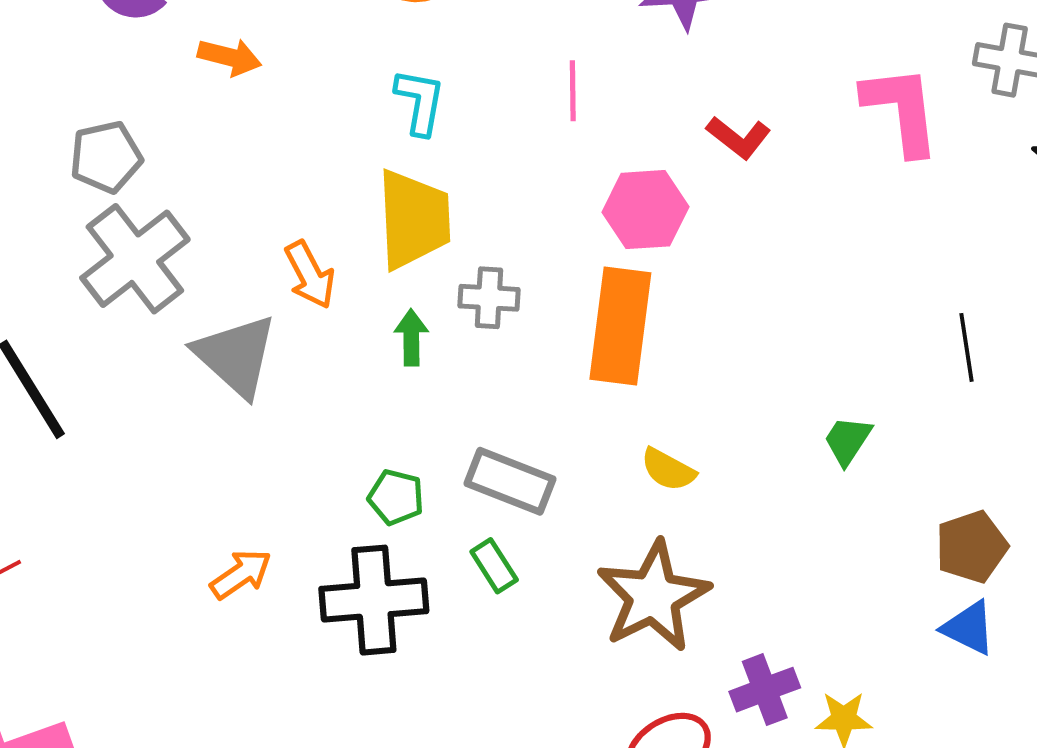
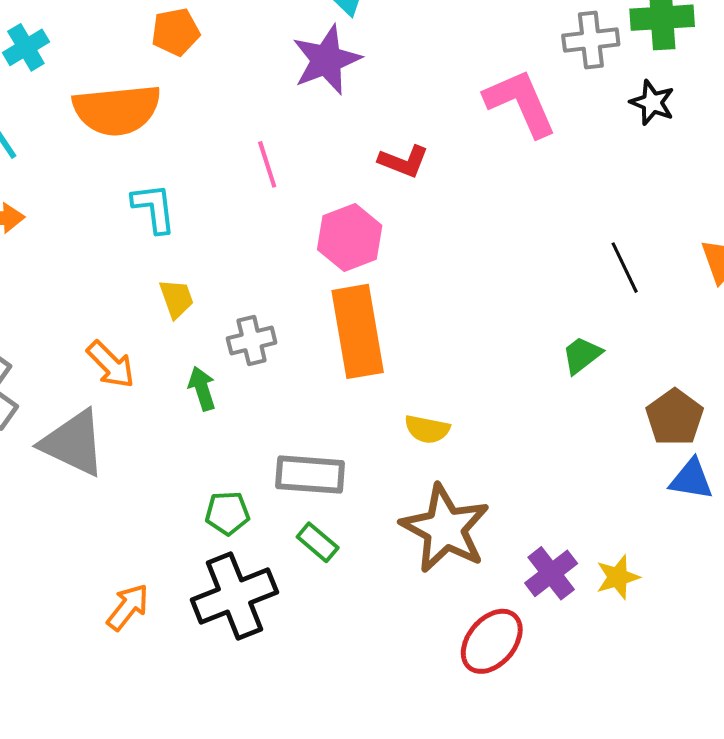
yellow trapezoid: (414, 219) -> (176, 299), size x0.5
green trapezoid: (848, 440) -> (582, 355), moved, turned 36

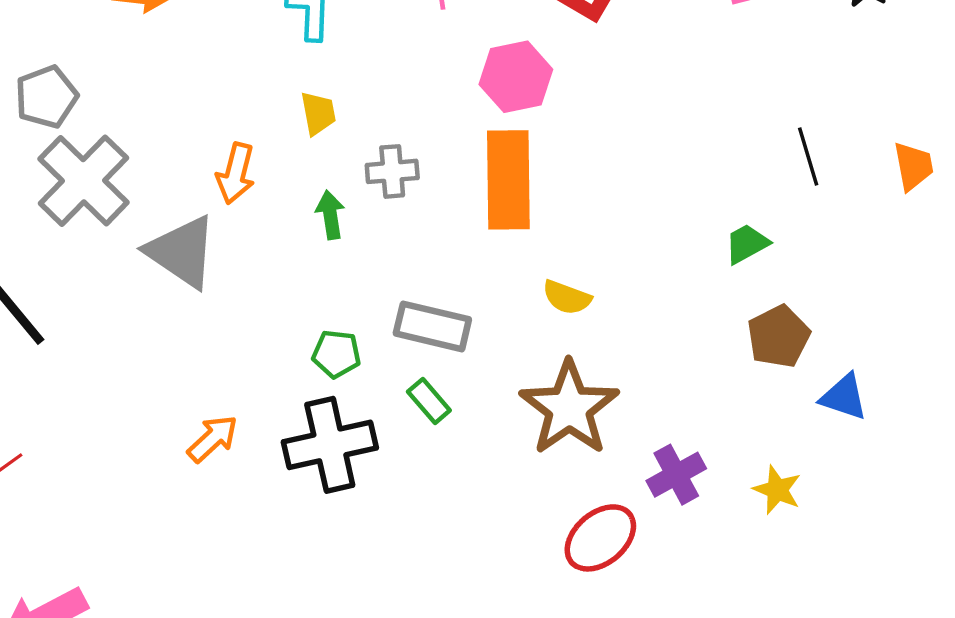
orange arrow: (111, 365) -> (236, 173), turned 50
brown pentagon: (675, 417) -> (779, 336), moved
yellow star: (618, 577) -> (777, 490), moved, turned 30

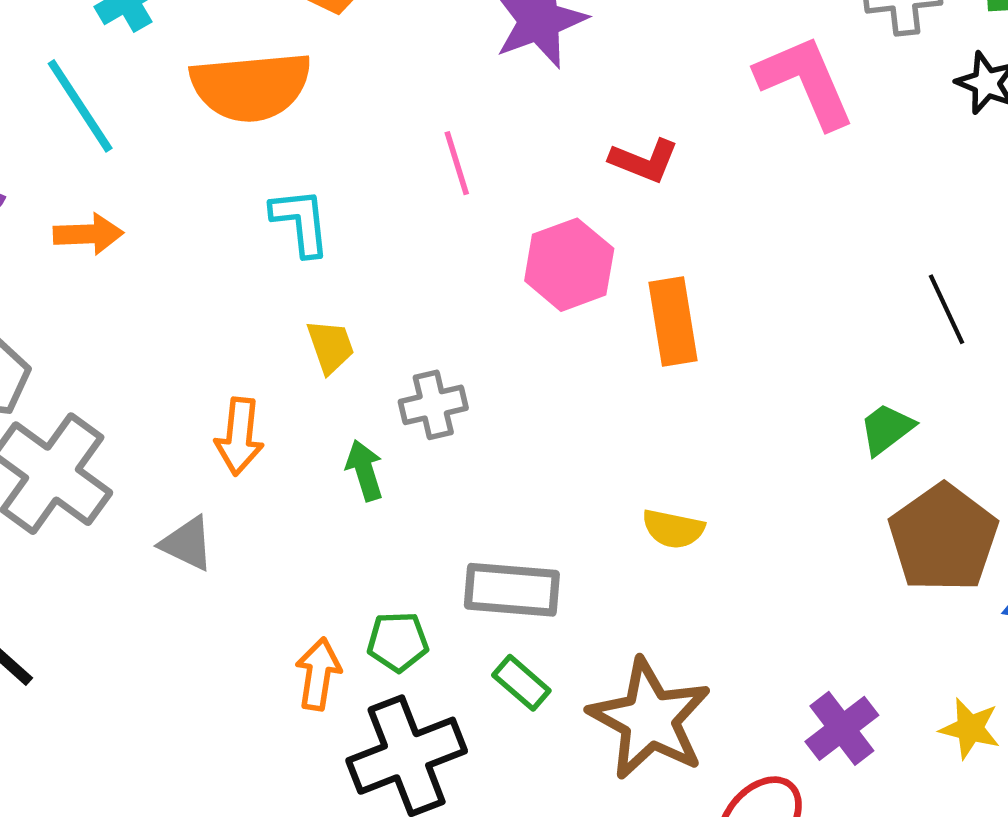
orange rectangle: (508, 180) -> (673, 322), moved, size x0.7
gray triangle: (182, 252) -> (187, 544), size x0.6
brown pentagon: (779, 336) -> (943, 538), size x1.4
brown star: (569, 408) -> (650, 719), moved
orange arrow: (213, 439) -> (318, 674), moved, turned -30

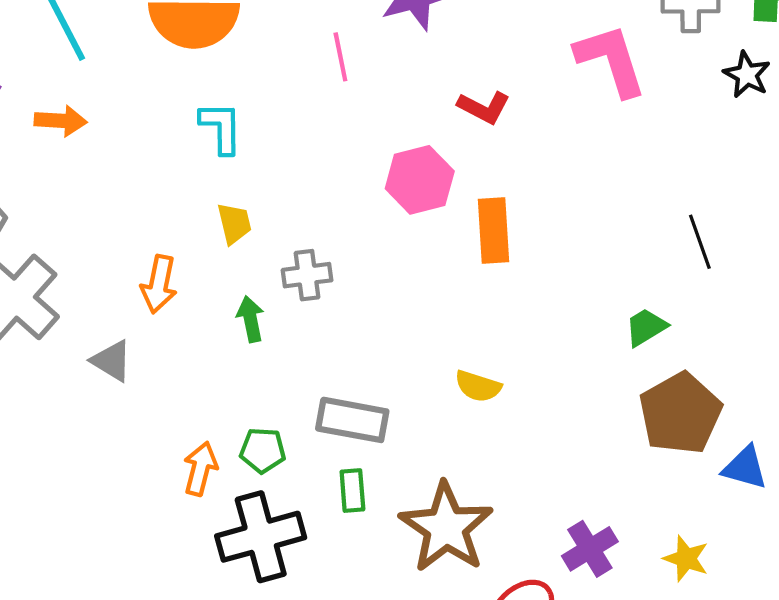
pink line: (457, 163) -> (340, 57), moved
green rectangle: (521, 683) -> (352, 491), turned 39

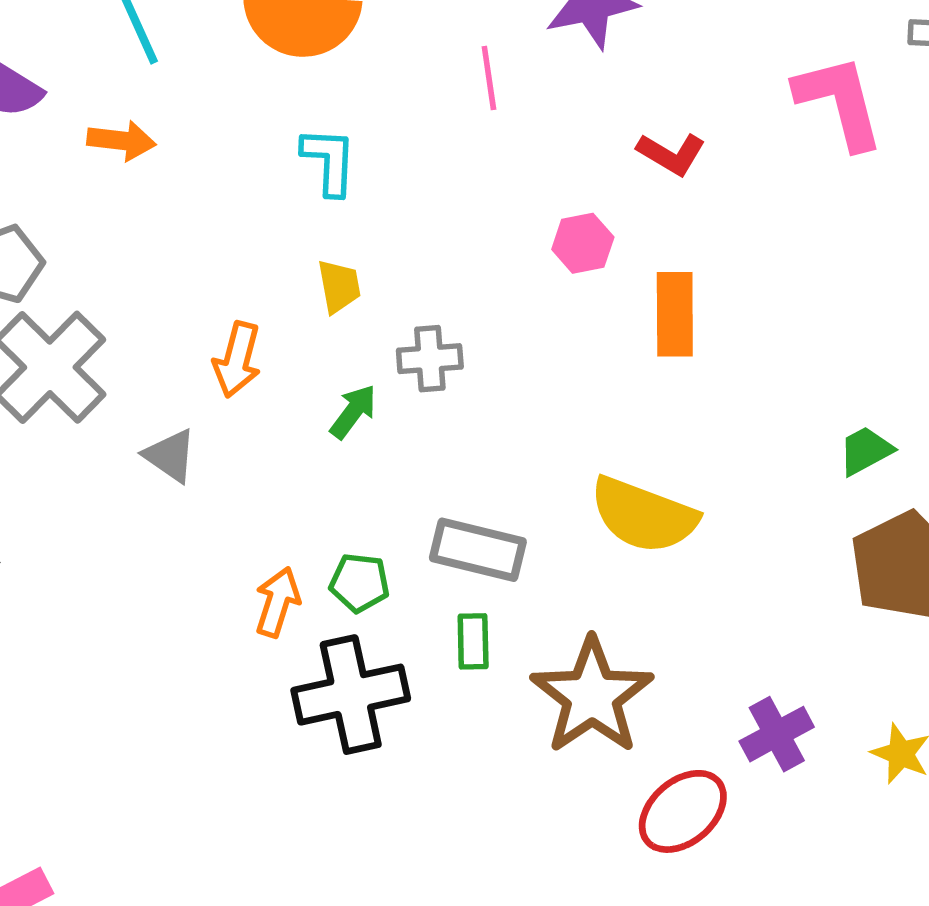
pink hexagon: (420, 180) -> (583, 243), size x0.7
green arrow: (250, 319) -> (353, 412), turned 45
yellow semicircle: (478, 386) -> (644, 515), size x1.8

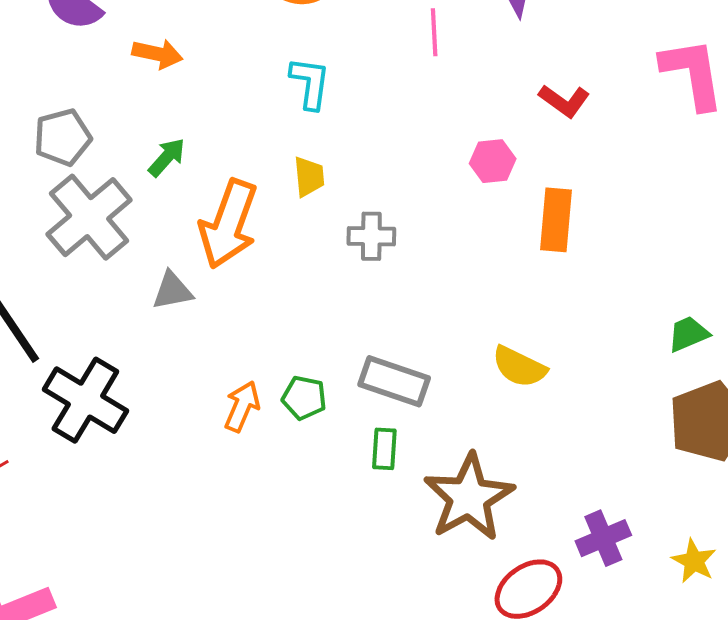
orange arrow: (237, 360) -> (228, 224), size x1.6
green arrow: (353, 412) -> (167, 157), moved
gray triangle: (170, 456) -> (172, 291), turned -51
yellow semicircle: (644, 515) -> (519, 367), size x0.7
black cross: (351, 695) -> (85, 400), moved, turned 38

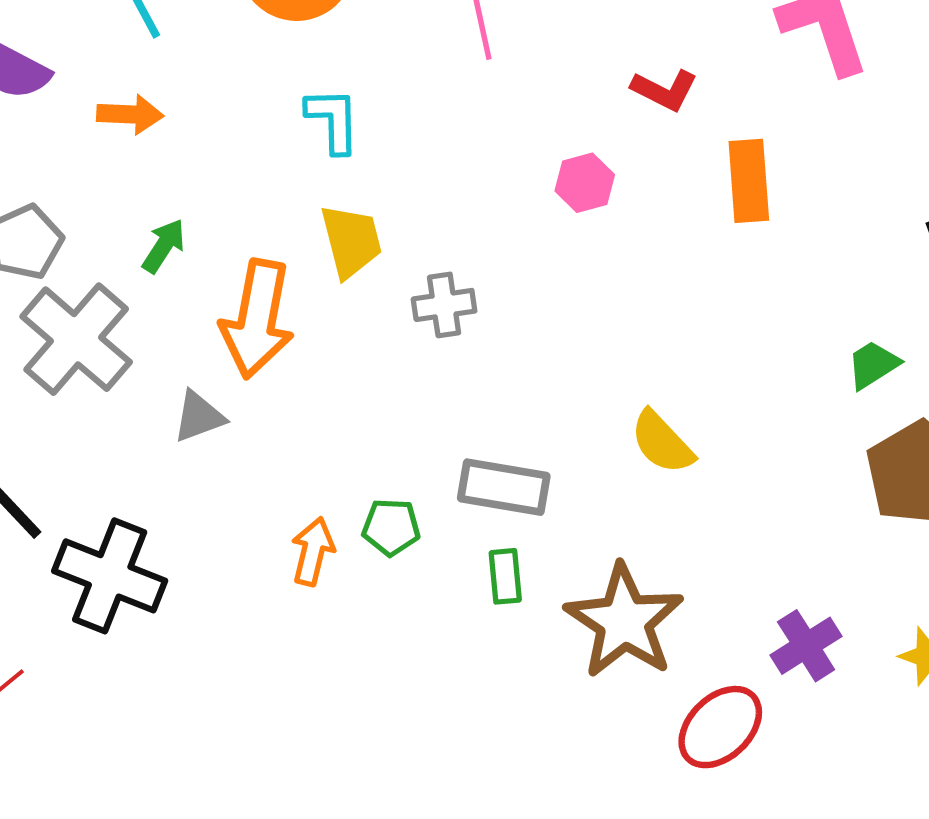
yellow trapezoid: (309, 177) -> (351, 241), size x1.4
orange rectangle: (556, 220) -> (749, 181), moved
yellow semicircle: (519, 367) -> (662, 442), turned 30

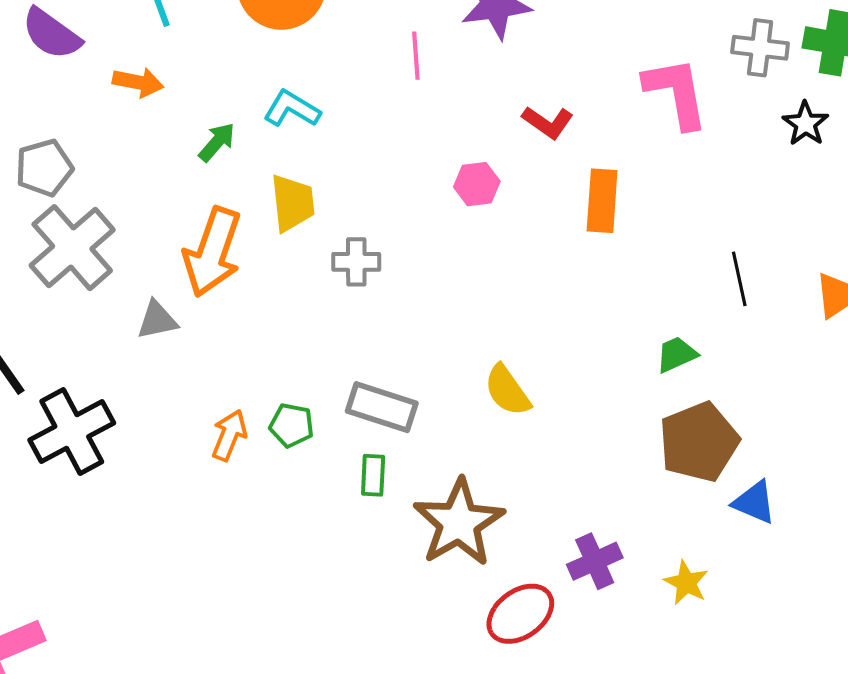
cyan L-shape: (333, 120) -> (292, 109), turned -66
green arrow: (164, 246) -> (217, 142), moved
black cross: (110, 576) -> (72, 432), turned 32

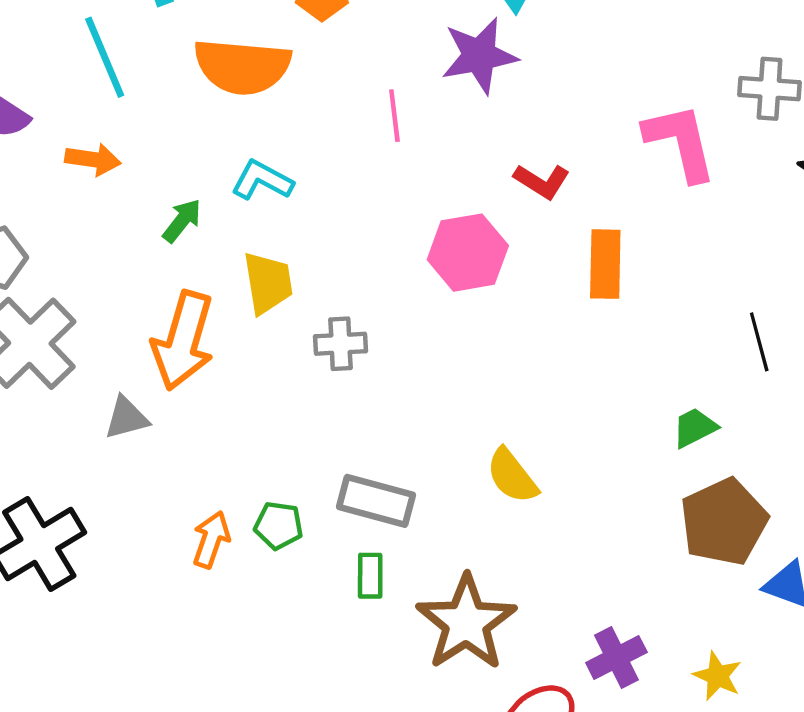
pink hexagon: (477, 184) -> (468, 253), size x1.6

